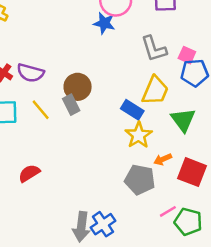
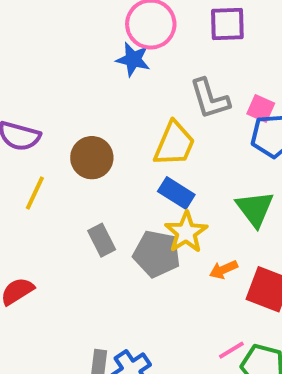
yellow trapezoid: (155, 91) -> (174, 144), moved
gray rectangle: (71, 105) -> (102, 240), moved
yellow line: (41, 110) -> (35, 193), turned 65
gray pentagon: (140, 180) -> (157, 254), moved

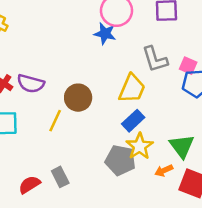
yellow line: (35, 193) -> (55, 121), moved
blue rectangle: (176, 193) -> (133, 121), turned -75
green triangle: (255, 209) -> (182, 146), moved
gray rectangle: (102, 240) -> (60, 177), moved

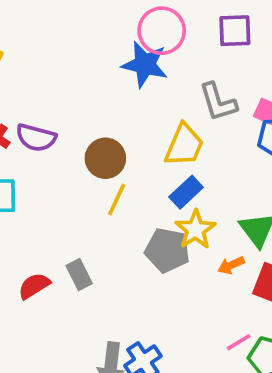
blue star: (105, 34) -> (145, 64), size x1.4
yellow line: (55, 121) -> (117, 200), moved

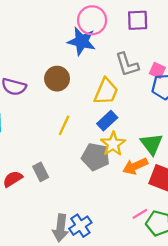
brown circle: (105, 158) -> (57, 79), moved
orange arrow: (231, 265) -> (135, 166), size x1.5

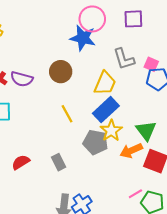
blue rectangle: (107, 121) -> (106, 110), size x1.4
yellow line: (64, 125) -> (67, 114), turned -54
gray rectangle: (41, 172) -> (59, 162), moved

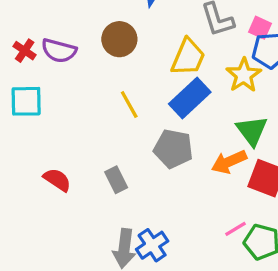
yellow star: (111, 131) -> (244, 75), moved
red semicircle: (21, 162) -> (57, 180), turned 66

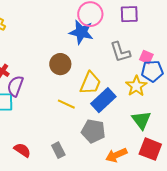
purple semicircle: (59, 51) -> (15, 86), moved, turned 95
yellow trapezoid: (188, 57) -> (90, 83), moved
yellow line: (129, 105) -> (66, 104), turned -36
orange arrow: (229, 162) -> (116, 155), moved

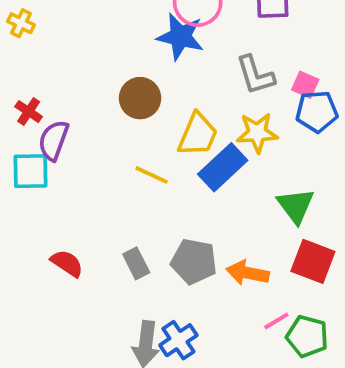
yellow star: (136, 86) -> (257, 133), moved, turned 30
gray pentagon: (93, 131) -> (194, 261), moved
orange arrow: (116, 155) -> (248, 273), turned 35

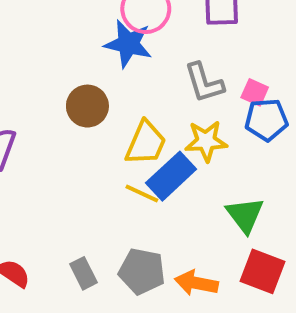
yellow line: (152, 175) -> (142, 194), moved

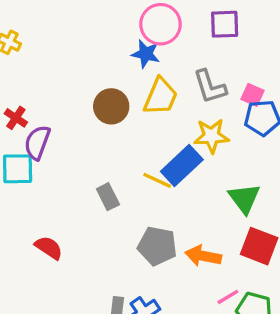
blue star: (128, 44) -> (146, 54), size x0.7
yellow trapezoid: (146, 143) -> (160, 97), moved
gray rectangle: (84, 273) -> (108, 197), moved

